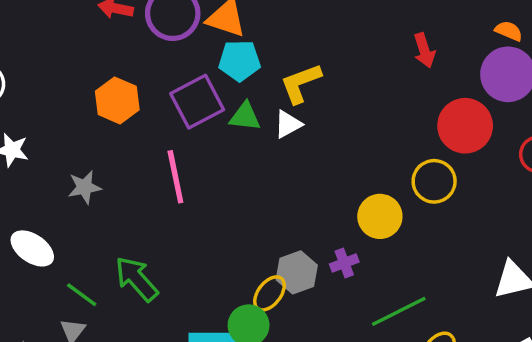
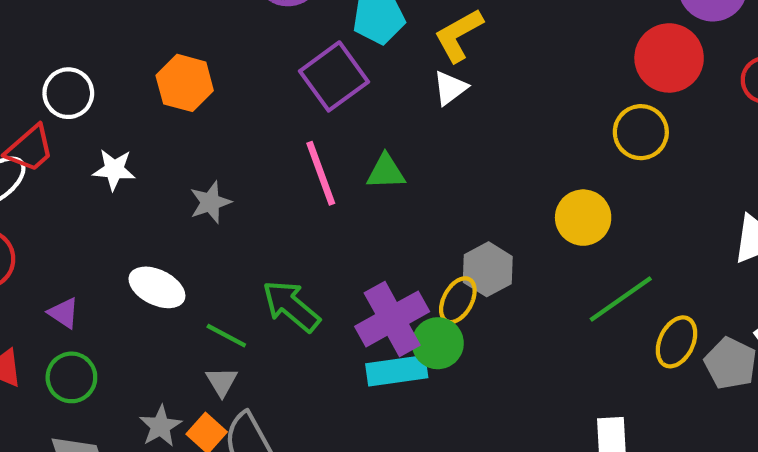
orange hexagon: (117, 100) -> (185, 83), moved
green triangle: (245, 117) -> (386, 172), moved
yellow circle: (380, 216) -> (583, 218), moved
purple cross: (344, 263) -> (392, 319), moved, size x2.0

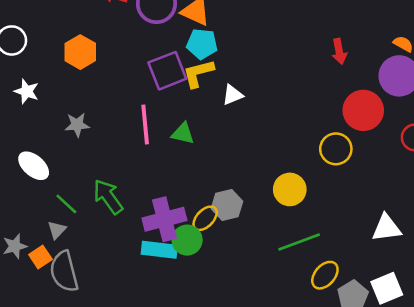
yellow L-shape: (459, 35) -> (198, 73), moved

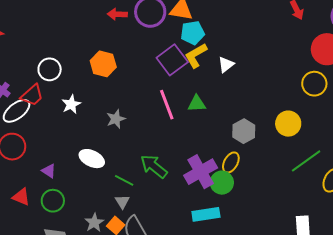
white star: (27, 91) -> (71, 104), turned -30
gray hexagon: (227, 205) -> (244, 131), moved
cyan rectangle: (159, 250) -> (206, 214), moved

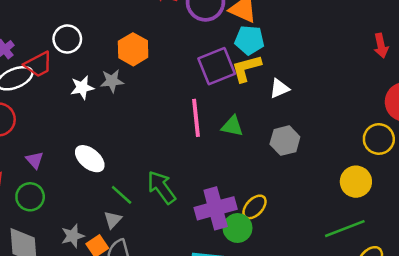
gray star: (116, 119) -> (112, 81), moved
yellow circle: (288, 124) -> (356, 182), moved
gray hexagon: (244, 131) -> (285, 141), moved

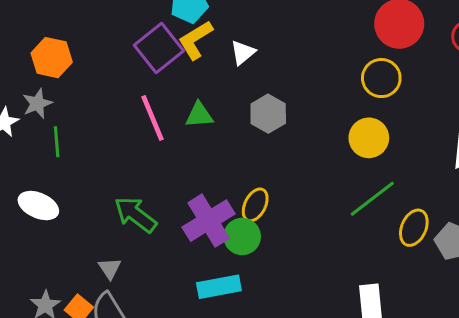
green line: (122, 195) -> (57, 142), moved, turned 60
gray triangle: (113, 220) -> (110, 268), moved

